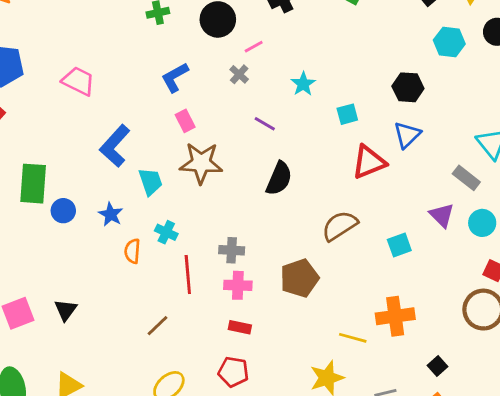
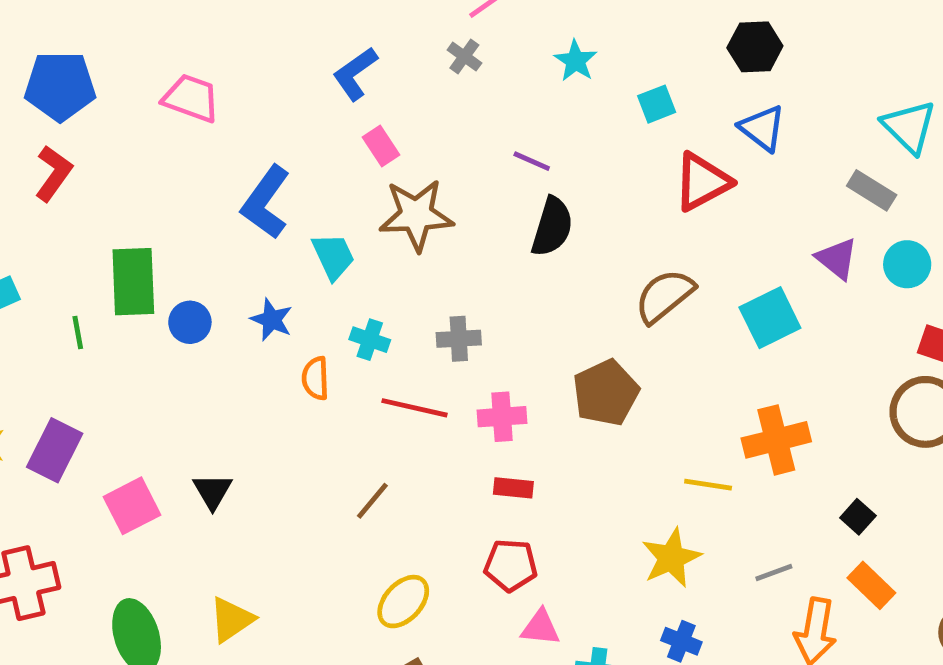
purple line: (265, 124) -> (532, 161), moved
blue triangle: (407, 135) -> (762, 128), turned -32
cyan square: (399, 245) -> (770, 318), size x1.4
gray cross: (232, 250) -> (459, 339), moved
red line: (188, 275) -> (414, 408), turned -66

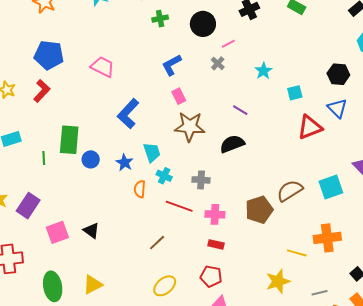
black semicircle: (552, 227) -> (232, 144), moved, turned -135
cyan trapezoid: (333, 256) -> (152, 152), moved
brown semicircle: (664, 296) -> (290, 191), moved
black triangle: (213, 491) -> (91, 231), turned -30

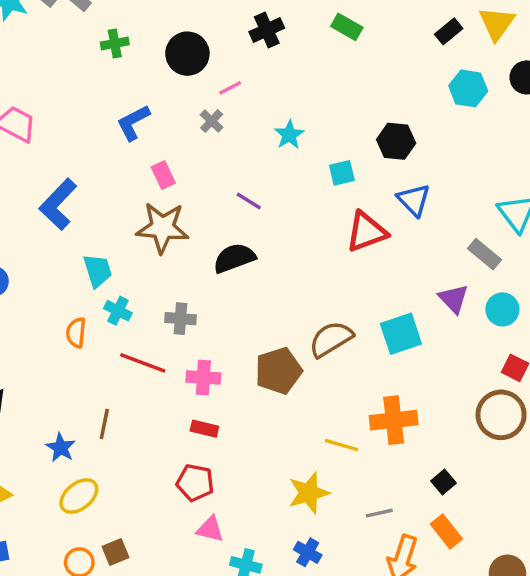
black hexagon: (338, 74) -> (396, 141), moved
pink rectangle: (179, 96) -> (163, 175), moved
blue star: (125, 163) -> (61, 448), moved
brown line: (157, 243) -> (104, 424), turned -36
yellow ellipse: (165, 286) -> (79, 496), moved

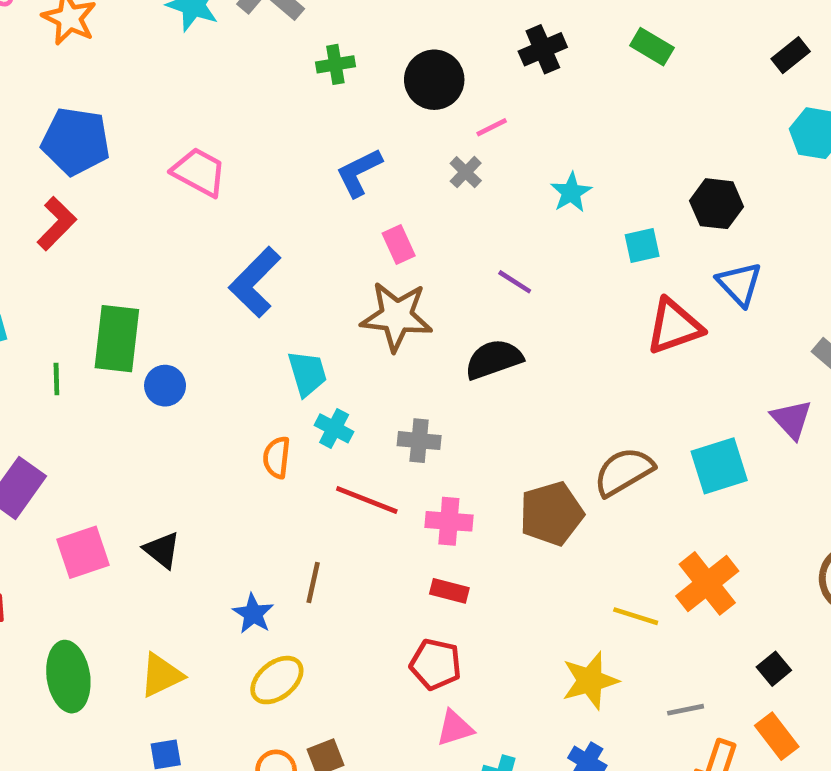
orange cross: (394, 420) -> (707, 583), turned -33
pink triangle: (210, 529) -> (455, 728), turned -32

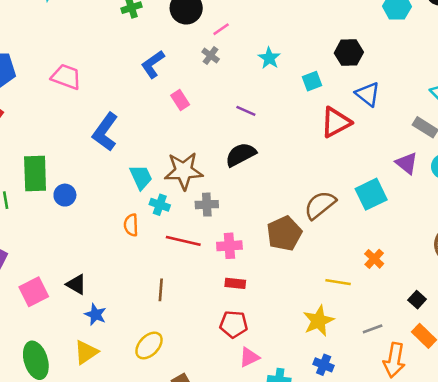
brown star: (397, 316) -> (184, 171), moved
orange cross: (707, 583) -> (374, 259), size x0.6
blue star: (253, 614) -> (95, 314), moved

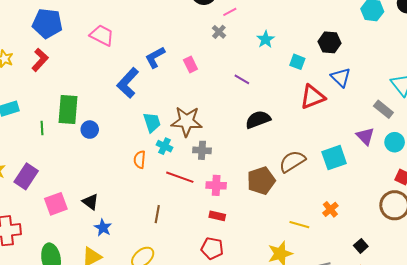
blue L-shape: (153, 64) -> (155, 57), moved
cyan square: (312, 81) -> (297, 62), turned 35
black semicircle: (241, 155) -> (258, 120), moved

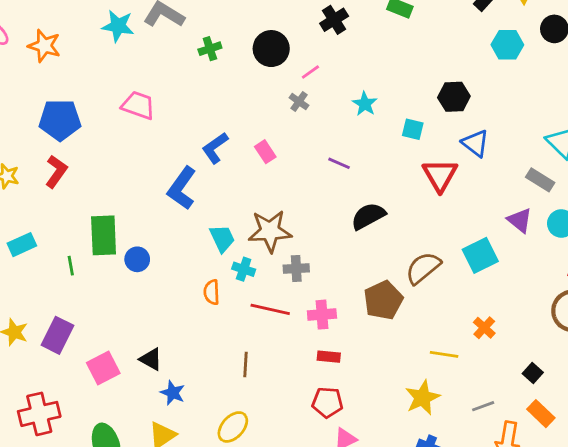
pink trapezoid: (102, 35) -> (138, 105), moved
red triangle: (313, 97) -> (440, 175), turned -32

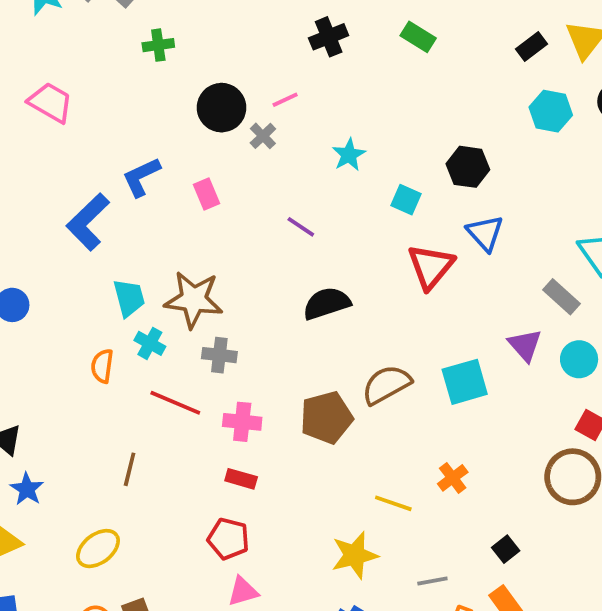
black circle: (271, 49) -> (222, 108), moved

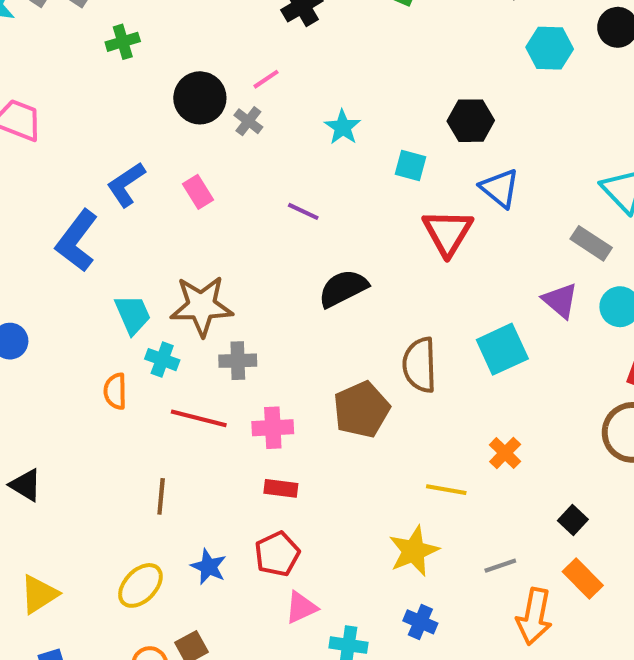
brown semicircle: (386, 385) -> (420, 365), turned -54
blue star: (27, 489) -> (209, 567), moved
red pentagon: (228, 539) -> (277, 554), turned -30

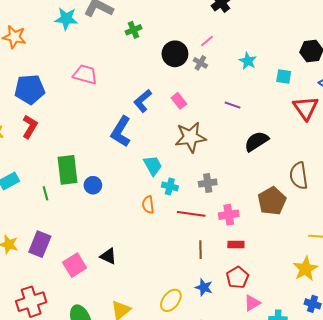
brown star: (201, 306) -> (190, 137), moved
brown line: (161, 496) -> (200, 250), moved

